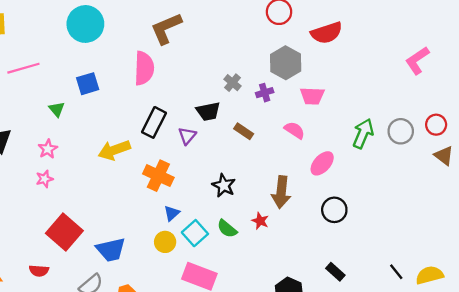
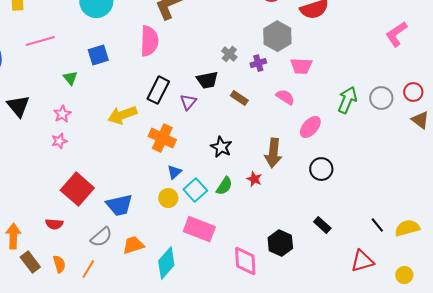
green semicircle: (227, 229) -> (224, 186), turned -96

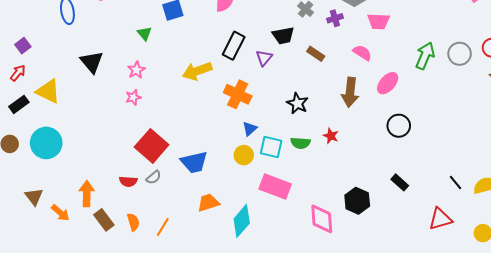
brown arrow: (273, 153) -> (350, 92), moved
green semicircle: (224, 186) -> (300, 143), turned 60
cyan square: (195, 190) -> (271, 147), turned -35
gray semicircle: (101, 237) -> (154, 177), moved, size x0.7

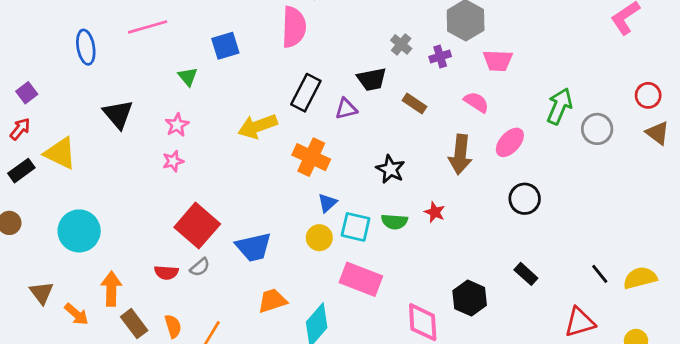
gray circle: (460, 54) -> (597, 129), moved
purple triangle: (264, 58) -> (346, 109), turned 36
cyan circle: (46, 143) -> (79, 231), moved

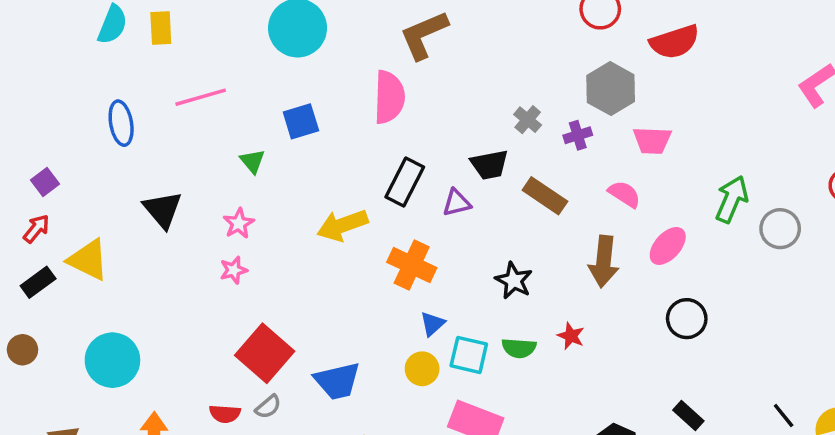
brown rectangle: (415, 103) -> (545, 196), size x1.4

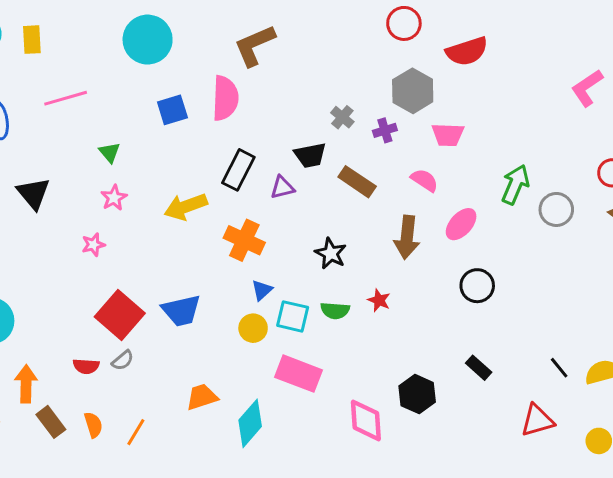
blue square: (301, 121) -> (172, 110), moved
pink star: (239, 223) -> (114, 198), moved
blue trapezoid: (337, 381) -> (181, 311), moved

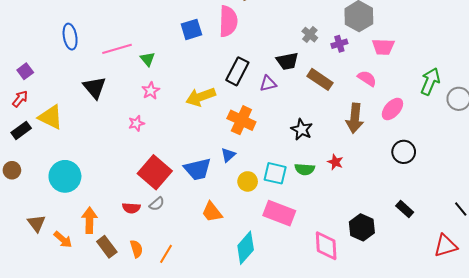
pink line: (66, 98) -> (117, 49), moved
blue triangle: (262, 290) -> (228, 155), moved
orange trapezoid: (202, 397) -> (212, 212), moved, turned -110

